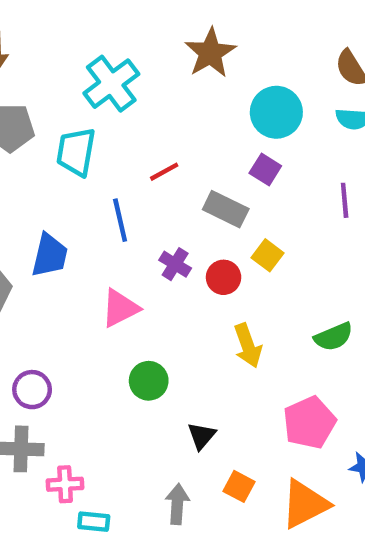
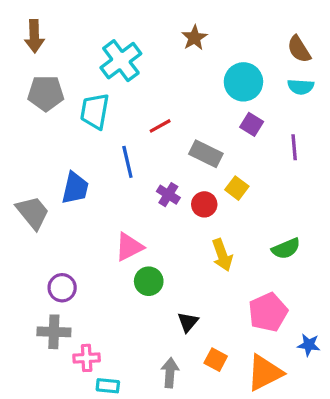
brown star: (210, 53) -> (194, 38), size x0.7
purple square: (265, 169) -> (252, 124), moved
pink triangle: (120, 308) -> (129, 247), moved

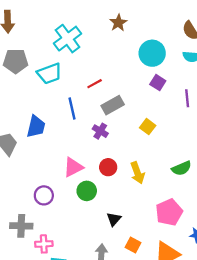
cyan trapezoid: (95, 111) -> (49, 74), turned -120
gray rectangle: (206, 154) -> (113, 105), moved, turned -55
red circle: (204, 204) -> (108, 167), moved
purple circle: (62, 288) -> (44, 195), moved

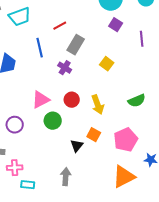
gray rectangle: (113, 105) -> (76, 45), turned -30
orange square: (133, 245) -> (94, 135), moved

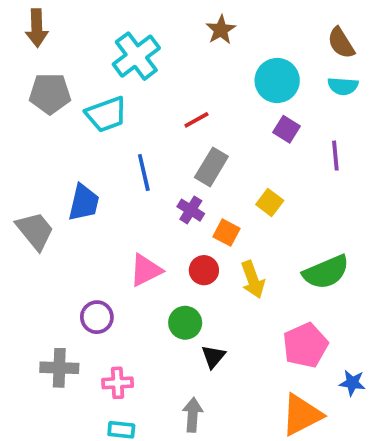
red line: (60, 26) -> (196, 120), moved
green semicircle: (137, 101) -> (326, 272), size x1.4
green circle: (53, 121) -> (185, 323), moved
orange square: (94, 135) -> (226, 233), moved
pink cross: (15, 168) -> (118, 383), moved

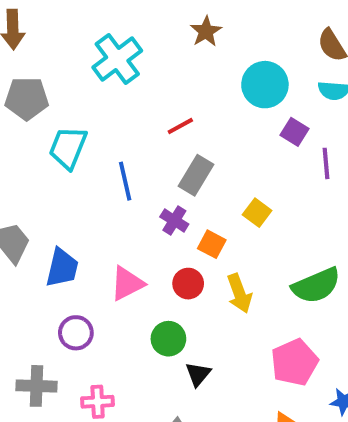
cyan trapezoid: (106, 114) -> (68, 148), moved, turned 132
purple square: (287, 129) -> (294, 132), moved
blue trapezoid: (84, 203) -> (62, 268), moved

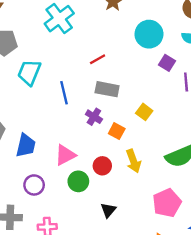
gray rectangle: (196, 175) -> (107, 89), turned 70
red circle: (188, 284) -> (102, 166), moved
green circle: (168, 339) -> (78, 181), moved

